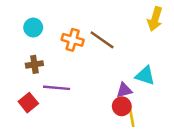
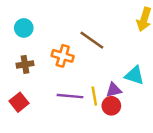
orange cross: (73, 40) -> (63, 56), moved
purple line: (57, 88) -> (70, 96), moved
yellow line: (132, 117) -> (94, 96), moved

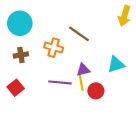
cyan circle: (24, 28) -> (20, 23), size x1.5
cyan triangle: (134, 75) -> (116, 64), turned -36
purple triangle: (114, 90) -> (83, 70), moved

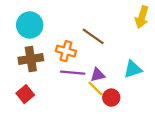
brown cross: (21, 55) -> (31, 59), size x1.5
purple line: (60, 82) -> (73, 73), moved
yellow line: (81, 82) -> (95, 88), turned -35

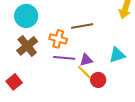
brown line: (93, 36) -> (82, 26), turned -45
brown cross: (31, 59) -> (27, 46), turned -30
red square: (25, 94) -> (14, 82), moved

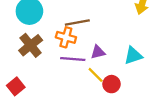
brown line: (82, 26) -> (77, 23), moved
purple triangle: (86, 60) -> (98, 52), moved

